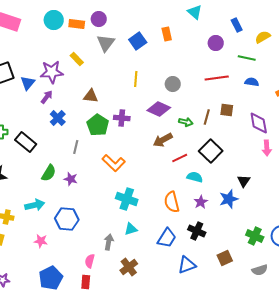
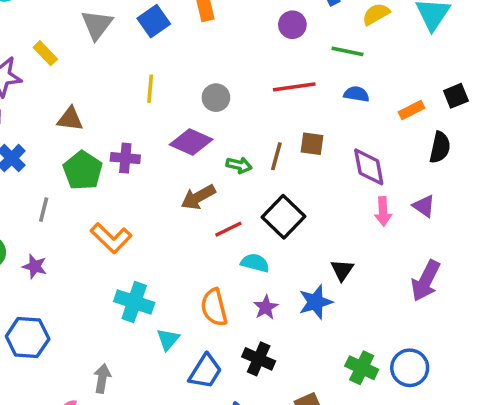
cyan triangle: (131, 229) -> (168, 339), moved, turned -32

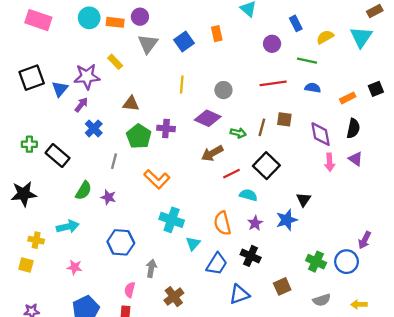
black semicircle: (440, 147) -> (353, 128), moved
purple arrow: (426, 281) -> (365, 240), moved, size x0.7
blue hexagon: (28, 338) -> (121, 242), moved

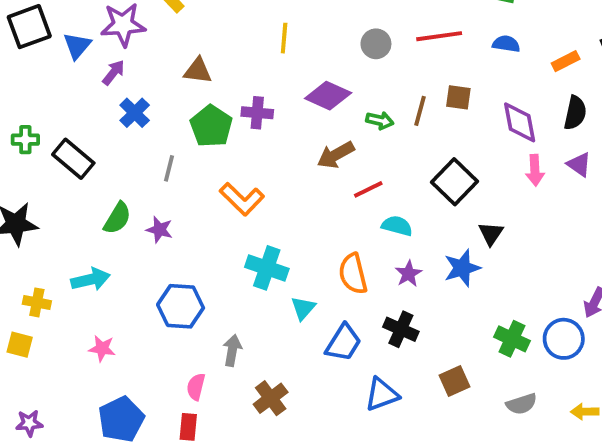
gray circle: (223, 90) -> (376, 44), moved
black square: (266, 166) -> (455, 182), moved

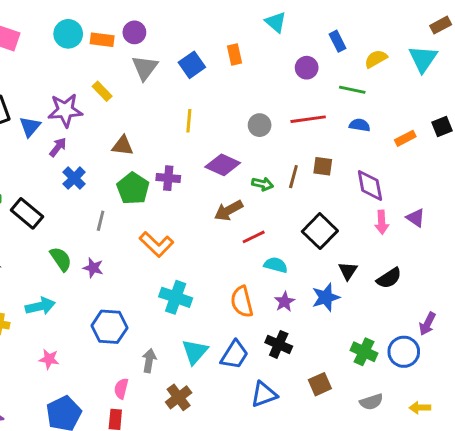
black semicircle: (575, 113) -> (389, 278), moved, turned 45
green semicircle: (117, 218) -> (61, 259), turned -65
cyan triangle: (303, 308) -> (195, 352), moved, size x1.4

